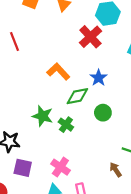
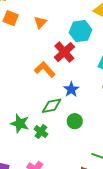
orange L-shape: (58, 71) -> (45, 69), moved

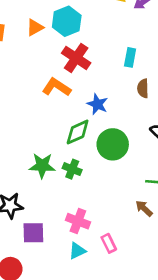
orange triangle: (40, 22) -> (35, 27), turned 32
cyan hexagon: (80, 31) -> (67, 21), moved
green circle: (75, 121) -> (113, 144), size x1.5

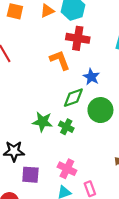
red cross: (76, 58) -> (78, 38), turned -30
orange L-shape: (56, 87) -> (60, 60), turned 30

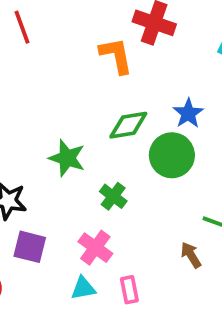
blue star: (91, 77) -> (188, 113), moved
green cross: (66, 127) -> (113, 196), moved

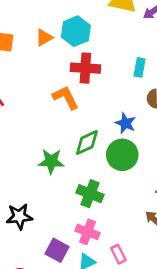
green star: (67, 158) -> (51, 161), moved
green cross: (113, 196) -> (90, 194), size x1.4
purple square: (30, 247) -> (57, 250), moved, turned 30

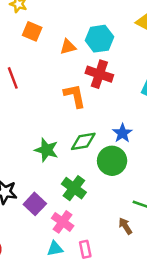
orange triangle: (44, 37) -> (68, 47), moved
purple square: (57, 250) -> (35, 204), moved

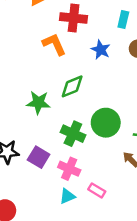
blue star: (122, 133) -> (101, 50), moved
green circle: (112, 161) -> (106, 123), moved
pink rectangle: (85, 249) -> (97, 190), turned -35

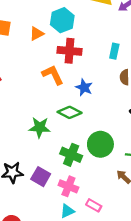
blue star: (101, 50) -> (84, 88), moved
green diamond: (72, 86) -> (70, 112), turned 50

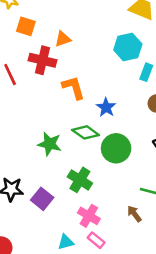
cyan hexagon: (62, 20) -> (128, 47), moved
red cross: (70, 51) -> (42, 60), moved
green circle: (100, 144) -> (116, 148), moved
pink cross: (68, 186) -> (89, 216), moved

